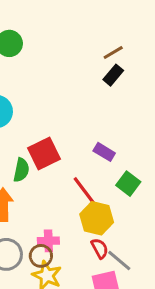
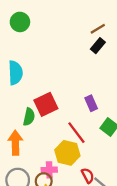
purple rectangle: (104, 152) -> (91, 103), turned 35
yellow hexagon: (97, 218) -> (67, 153), moved

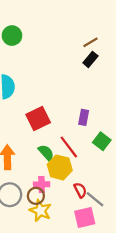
purple rectangle: (91, 103) -> (84, 117), turned 35
green semicircle: (29, 117) -> (46, 153), moved, turned -54

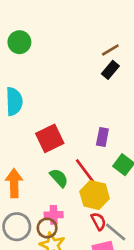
yellow hexagon: (60, 167) -> (95, 195), moved

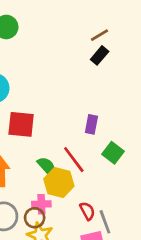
red square: (50, 138) -> (21, 124), moved, turned 32
yellow hexagon: (95, 195) -> (59, 183), moved
gray line: (116, 232) -> (105, 222), turned 30

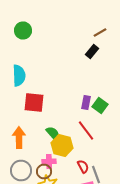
brown line: (100, 35) -> (100, 32), moved
green square: (113, 153) -> (100, 106), moved
red line: (74, 160) -> (86, 130), moved

